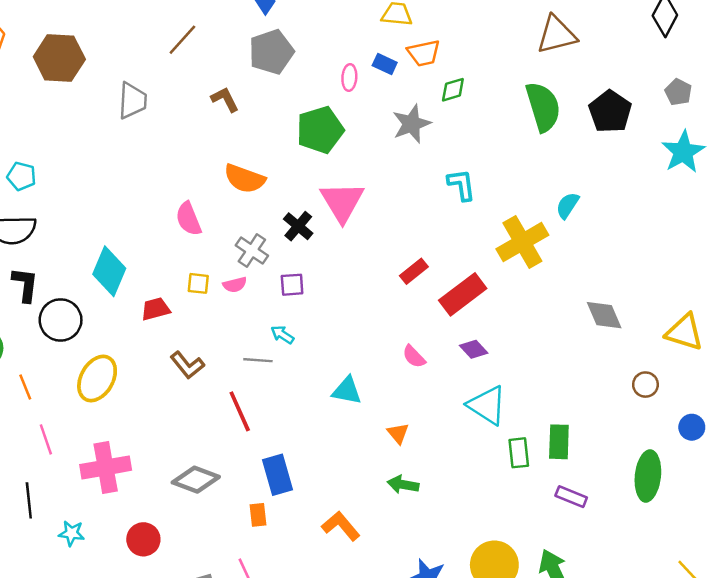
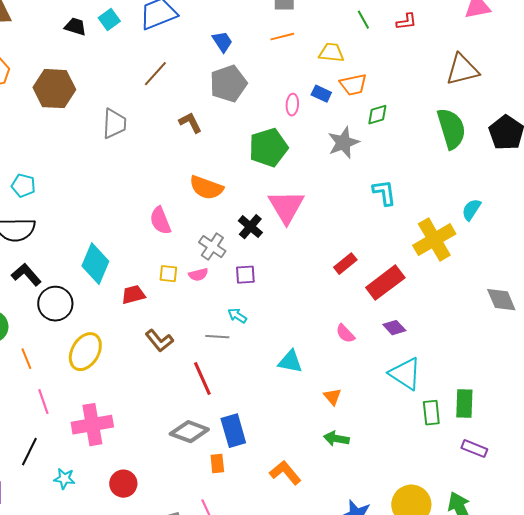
black L-shape: (25, 285) -> (26, 275), turned -48
gray diamond: (196, 480) -> (189, 432), moved
black line: (29, 500) -> (29, 452), turned 32

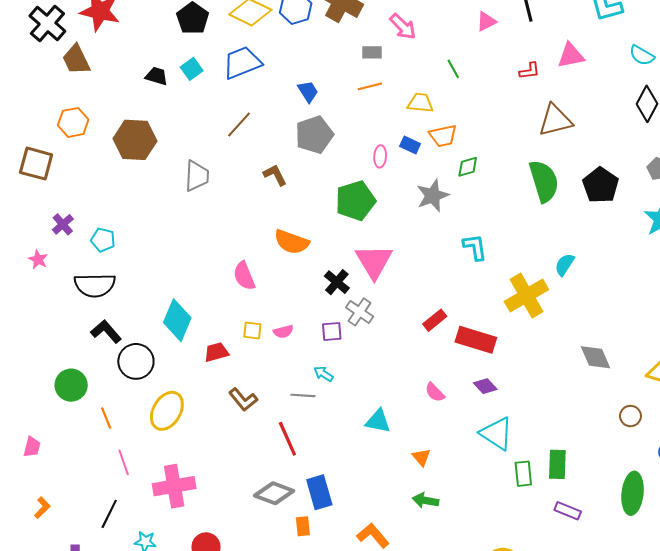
red L-shape: (406, 22) -> (530, 71), moved
gray cross: (212, 247) -> (360, 312), moved
red rectangle: (385, 283) -> (476, 340), turned 54

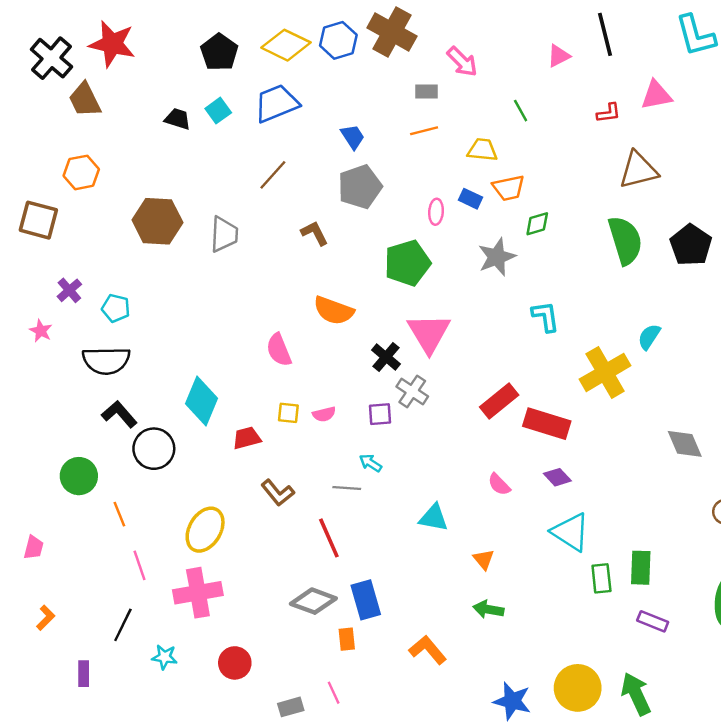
brown hexagon: (135, 140) -> (157, 221), moved
red rectangle: (435, 320) -> (499, 401), size x1.4
yellow ellipse: (167, 411) -> (205, 530), moved

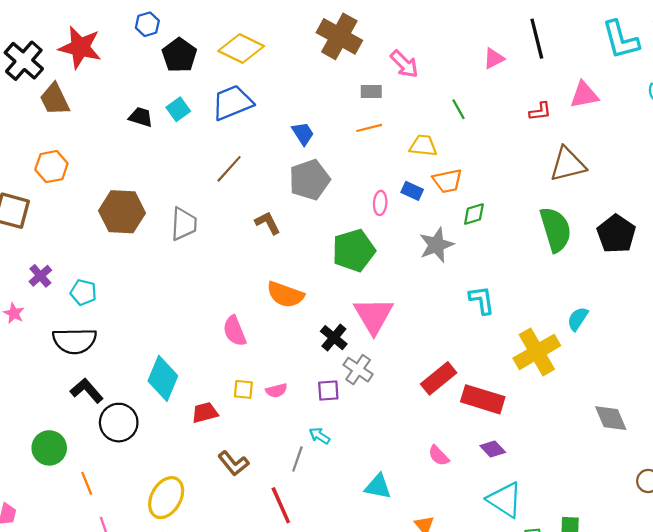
blue hexagon: (338, 40) -> (147, 24), moved, size x0.7
gray line: (347, 488) -> (297, 459), turned -75

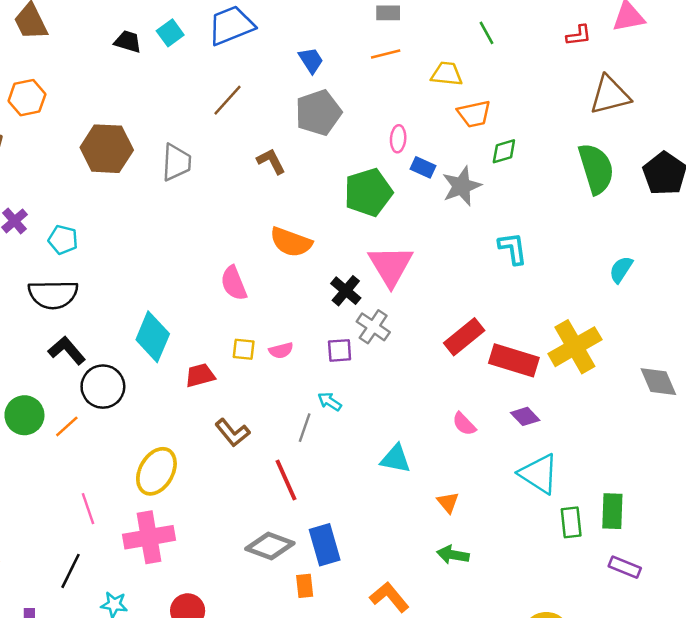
blue rectangle: (412, 191) -> (423, 167), moved
yellow cross: (537, 352) -> (575, 347), moved
orange line: (87, 483) -> (67, 426), moved, turned 70

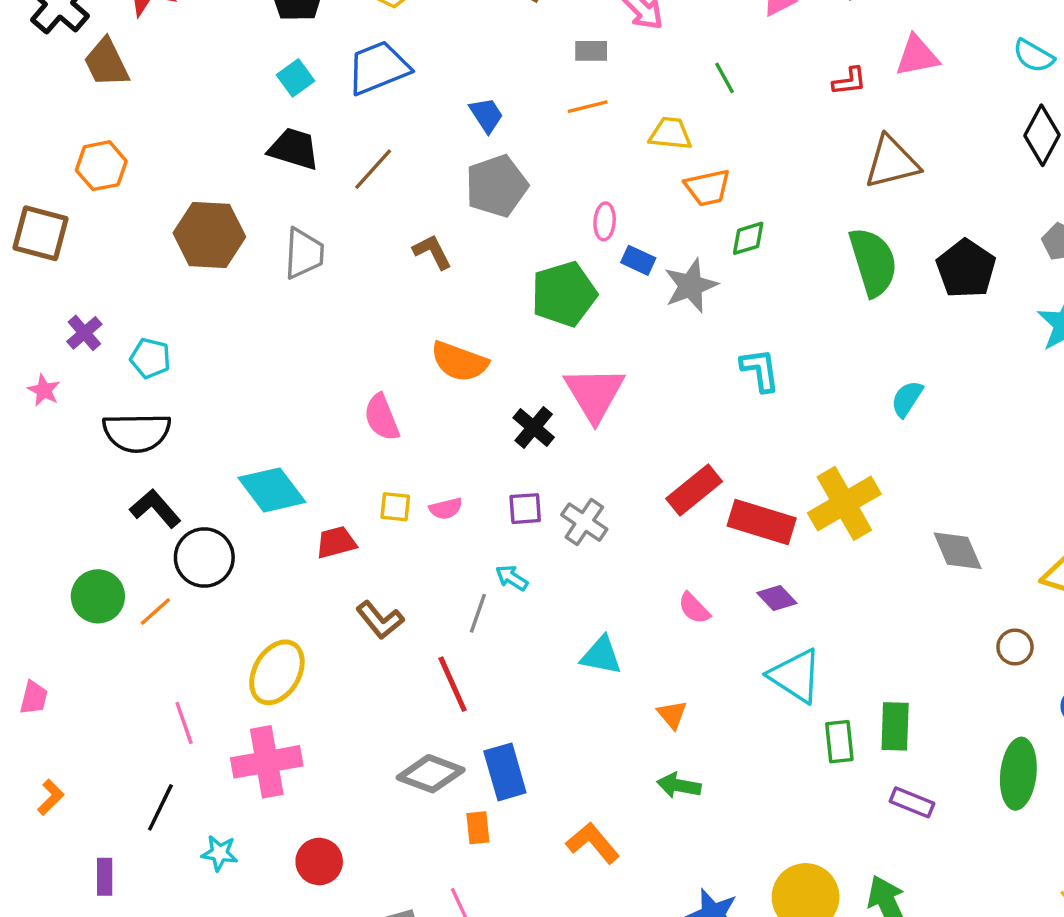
black trapezoid: (128, 42) -> (294, 149), moved, size x1.4
gray cross: (373, 327) -> (584, 522), moved
cyan diamond: (153, 337) -> (272, 490), turned -60

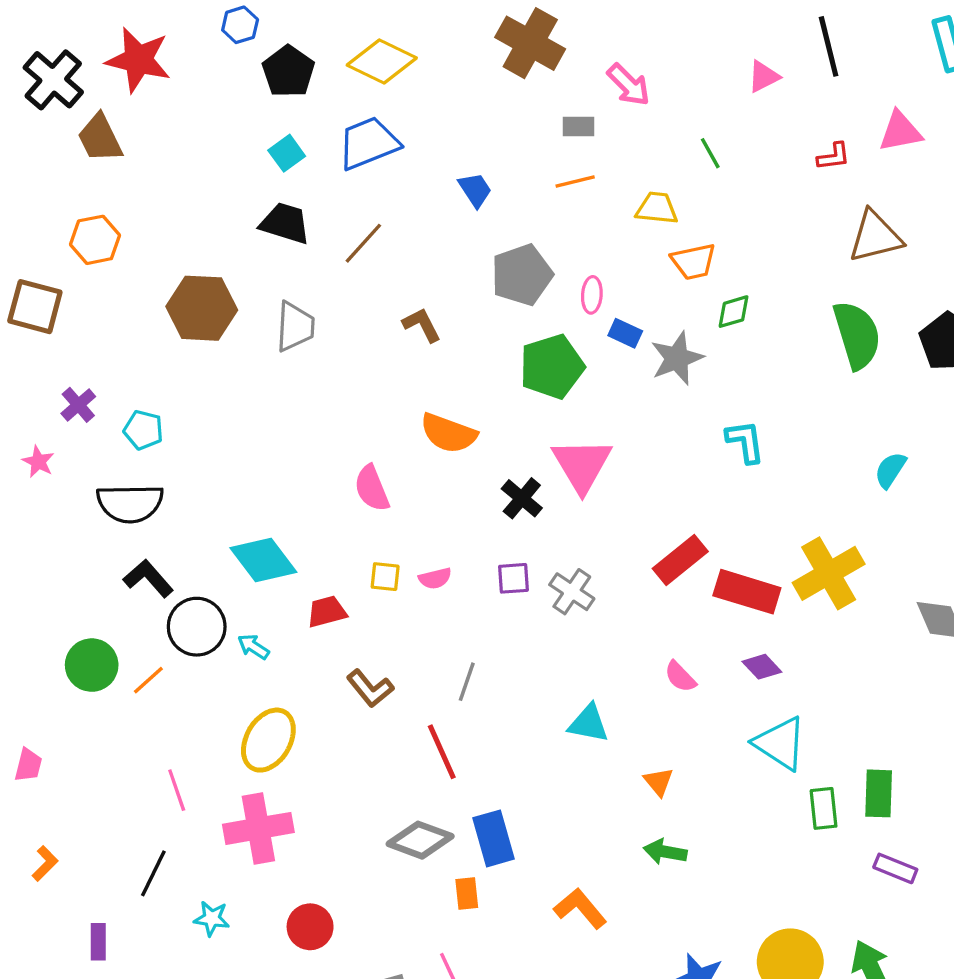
gray pentagon: (496, 186) -> (522, 275), moved
cyan arrow: (512, 578) -> (253, 647), moved

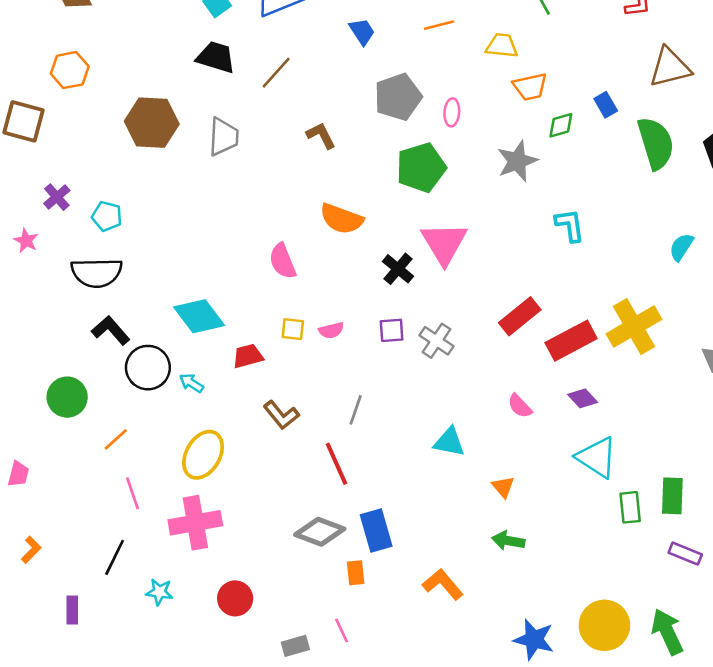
blue rectangle: (625, 333) -> (606, 105), moved, turned 35
red rectangle: (747, 592) -> (571, 341), turned -45
orange line: (148, 680) -> (116, 439), moved

